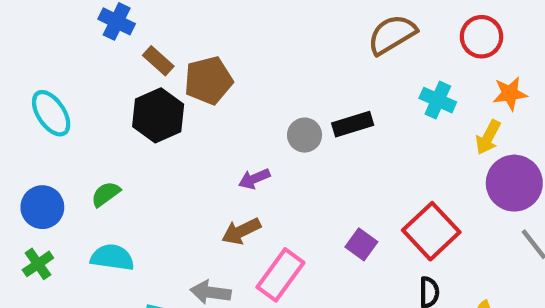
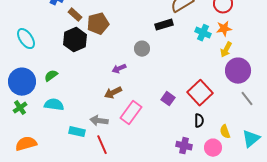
orange star: (510, 94) -> (224, 29), moved
black rectangle: (353, 124) -> (164, 25), moved
blue circle: (42, 207) -> (22, 82), size x1.4

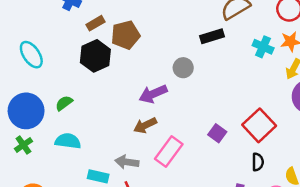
brown rectangle: (75, 15) -> (95, 23), turned -72
purple arrow: (119, 69) -> (153, 94), size x1.5

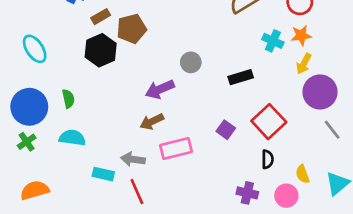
black rectangle: (212, 36) -> (241, 77), moved
green semicircle: (64, 103) -> (68, 99), turned 114
pink rectangle: (169, 152) -> (176, 149), turned 40

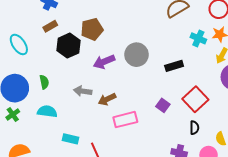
brown rectangle: (101, 17) -> (50, 26), moved
gray circle: (191, 62) -> (136, 55), size x1.5
purple arrow: (160, 89) -> (104, 62), moved
gray arrow: (133, 159) -> (83, 91), moved

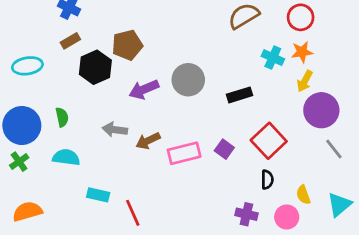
cyan ellipse: (19, 44) -> (27, 66), turned -65
pink rectangle: (125, 120) -> (184, 153), moved

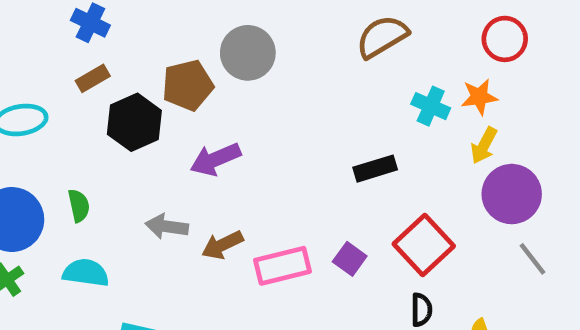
red circle: (301, 17) -> (505, 39), moved
gray circle: (188, 80) -> (248, 53), moved

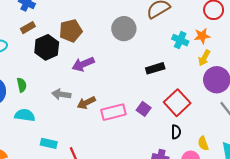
gray circle: (248, 53) -> (124, 29), moved

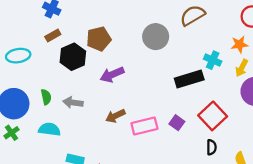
cyan cross: (180, 40) -> (213, 60), moved
black rectangle: (155, 68) -> (189, 79), size x1.4
gray arrow: (61, 94) -> (73, 103), moved

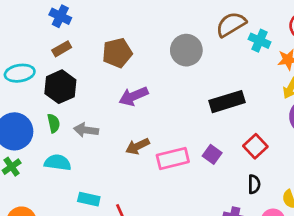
black hexagon: (73, 57) -> (60, 87), moved
cyan cross: (213, 60) -> (259, 41), moved
red square: (213, 116) -> (255, 146), size x0.7

